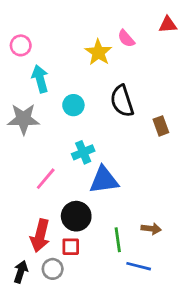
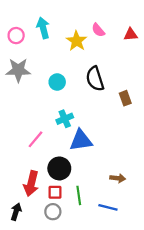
red triangle: (168, 25) -> (131, 34), moved
cyan arrow: (40, 79) -> (43, 28), moved
gray star: (23, 119) -> (18, 70), moved
green line: (118, 240) -> (79, 195), moved
gray circle: (53, 269) -> (53, 212), moved

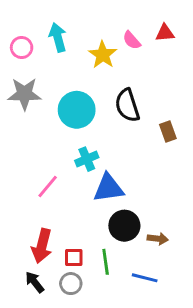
red triangle: (131, 34) -> (165, 33), moved
cyan circle: (57, 82) -> (77, 110), size x1.6
black circle: (59, 168) -> (124, 226), moved
black arrow: (16, 212) -> (35, 282), moved, turned -56

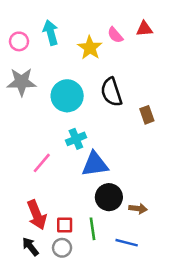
red arrow: (42, 246) -> (37, 215), turned -36

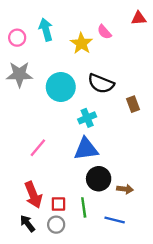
red triangle: (144, 29) -> (139, 18), moved
black semicircle: (111, 92) -> (101, 84), turned -50
cyan cross: (76, 139) -> (87, 118), moved

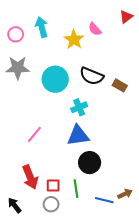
red triangle: (139, 18) -> (126, 17), turned -32
brown rectangle: (133, 104) -> (120, 85), moved, turned -40
brown arrow: (125, 189) -> (125, 194), moved, turned -32
black arrow: (27, 223) -> (15, 205), moved

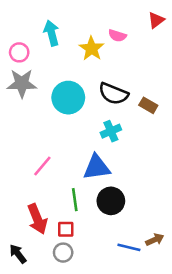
pink semicircle: (95, 29) -> (117, 36), turned -32
pink circle: (16, 34) -> (19, 52), moved
cyan cross: (79, 107) -> (111, 131), moved
green line: (76, 189) -> (75, 200), moved

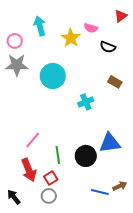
black semicircle: (113, 94) -> (108, 47), moved, size x0.7
pink line: (42, 166) -> (33, 140), moved
blue triangle: (97, 167) -> (110, 143), moved
red square: (66, 229) -> (51, 178), turned -32

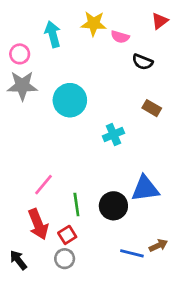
yellow star: (71, 38) -> (94, 24), moved, turned -30

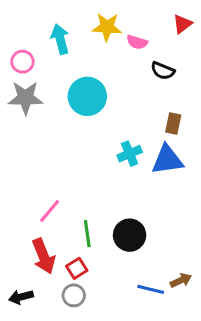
cyan circle: (70, 100) -> (87, 96), moved
brown rectangle: (152, 108) -> (173, 124), turned 72
blue triangle: (145, 189) -> (167, 160), moved
black arrow: (18, 260) -> (21, 297), turned -66

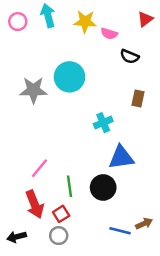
cyan arrow: (60, 39) -> (48, 16), moved
pink circle: (22, 62) -> (18, 22), moved
gray star: (25, 98) -> (33, 90), moved
blue triangle: (167, 160) -> (121, 157), moved

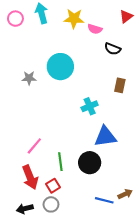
gray star: (33, 90) -> (29, 78), size x0.6
black arrow: (17, 237) -> (25, 209), moved

